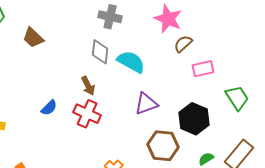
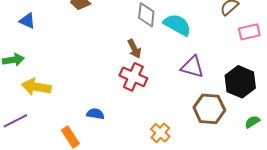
purple triangle: (146, 104) -> (192, 67), turned 35
blue semicircle: (49, 108) -> (95, 114), moved, turned -126

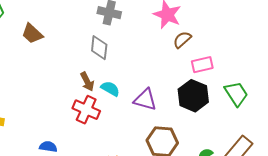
cyan semicircle: (177, 25) -> (110, 89), moved, size x0.7
black hexagon: (240, 82) -> (193, 96), moved

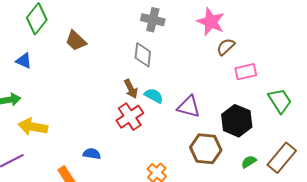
black hexagon: (193, 96) -> (237, 121), moved
red cross: (86, 110) -> (130, 117), turned 32

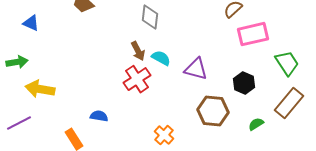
pink rectangle: (246, 72) -> (253, 34), size x1.4
black hexagon: (237, 121) -> (244, 83), size x0.7
brown rectangle: (282, 158) -> (289, 103), moved

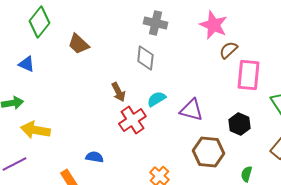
pink rectangle: (253, 34) -> (248, 75), turned -72
brown arrow: (138, 51) -> (118, 92), moved
cyan semicircle: (161, 58) -> (156, 99), turned -60
green semicircle: (256, 124) -> (246, 174), moved, turned -42

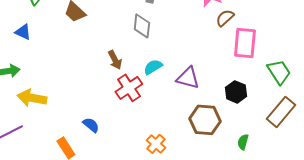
blue semicircle: (94, 157) -> (91, 125), turned 30

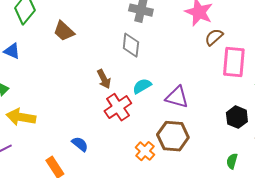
black hexagon: (236, 92) -> (237, 117), moved
brown hexagon: (205, 120) -> (173, 136), moved
orange cross: (156, 144) -> (145, 151), moved

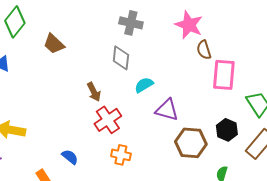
brown semicircle: (214, 37) -> (204, 50), turned -66
cyan semicircle: (142, 86) -> (144, 85), moved
brown hexagon: (173, 136) -> (191, 143), moved
orange cross: (145, 151) -> (121, 155), moved, turned -30

